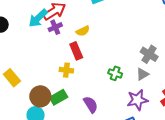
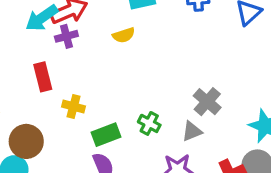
yellow semicircle: (83, 31) -> (124, 35), moved
red rectangle: (76, 51) -> (43, 77), moved
green rectangle: (59, 97) -> (106, 135), moved

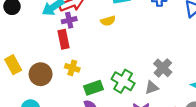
red rectangle: (43, 77) -> (64, 39), moved
green cross: (149, 123) -> (123, 81), size x1.5
brown circle: (26, 141) -> (41, 74), moved

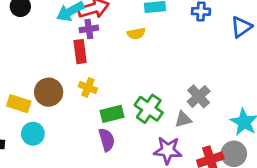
yellow rectangle: (13, 65) -> (19, 104), moved, turned -48

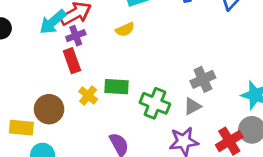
yellow cross: (88, 87) -> (88, 95), turned 30
gray cross: (199, 96) -> (203, 79), turned 30
green rectangle: (112, 114) -> (117, 87), moved, turned 30

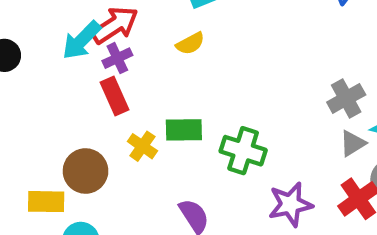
gray cross: (203, 79) -> (346, 98), moved
gray triangle: (192, 106) -> (353, 143), moved

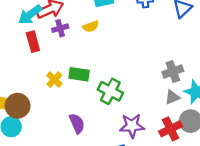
purple cross: (117, 58) -> (60, 28), moved
red rectangle: (114, 96) -> (33, 42), moved
brown circle: (86, 171) -> (18, 106), moved

